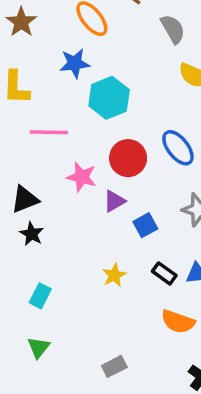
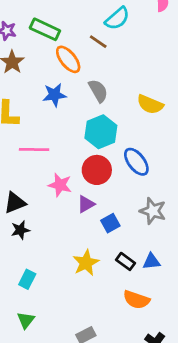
gray semicircle: (173, 29) -> (98, 91), moved
cyan hexagon: (109, 98) -> (101, 132), moved
black star: (32, 234) -> (20, 230), turned 30
yellow star: (114, 275) -> (86, 263), size x1.4

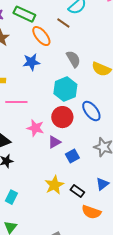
gray semicircle: (98, 91) -> (73, 59), moved
black rectangle: (125, 261) -> (77, 191), moved
blue triangle: (151, 261) -> (102, 184), turned -32

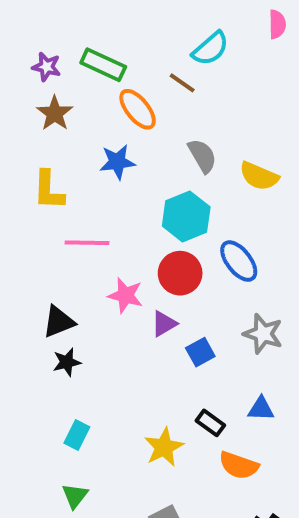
blue triangle: (102, 184) -> (261, 409), turned 40
yellow star: (54, 185) -> (164, 447), moved

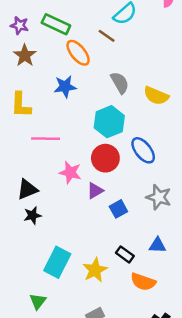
cyan rectangle: (77, 435) -> (57, 262), moved, size x1.6

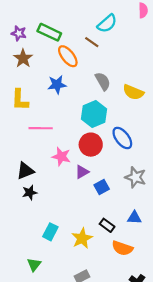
cyan rectangle: (57, 262) -> (50, 232), size x0.7

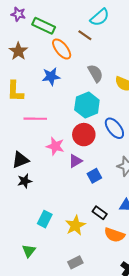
purple star: (19, 33) -> (18, 14), moved

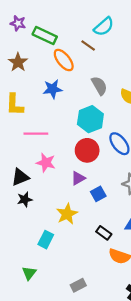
pink star: (55, 146) -> (46, 163), moved
yellow star: (75, 225) -> (67, 214), moved

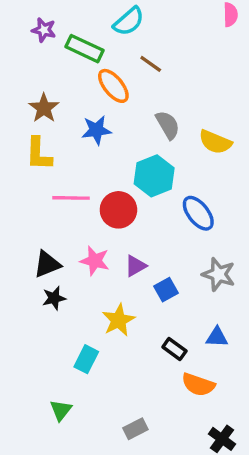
cyan semicircle: (104, 27) -> (129, 21), moved
brown star: (18, 62) -> (44, 108), moved
red circle: (87, 150) -> (118, 210), moved
pink star: (46, 163) -> (95, 261), moved

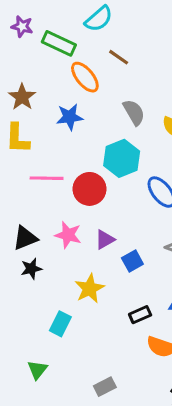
black rectangle: (174, 349) -> (140, 315), turned -60

